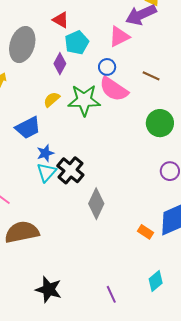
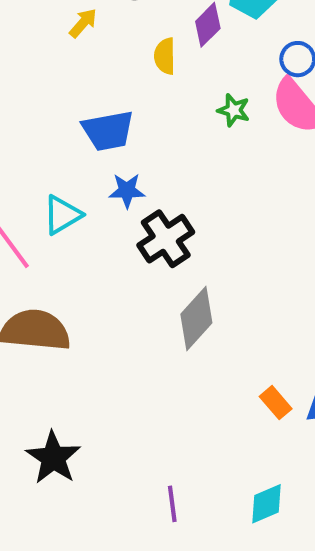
yellow semicircle: (52, 99) -> (165, 56), moved, turned -66
green star: (84, 100) -> (234, 110), size x0.5
cyan triangle: (46, 172) -> (62, 215), moved

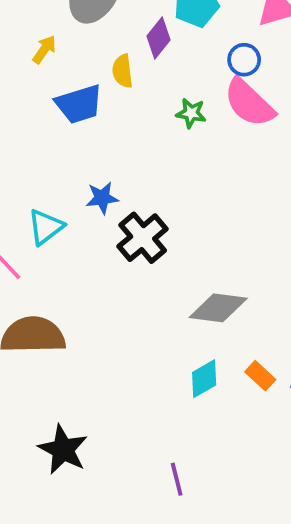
blue trapezoid: (108, 131) -> (79, 104), moved
gray diamond: (196, 318) -> (218, 308), moved, turned 62
cyan diamond: (267, 504) -> (204, 379), moved

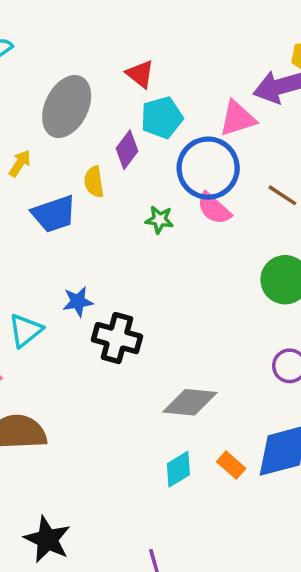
blue circle: (244, 60) -> (208, 168), size x2.0
pink semicircle: (249, 103) -> (214, 208), size x0.7
black cross: (143, 238) -> (117, 338), turned -33

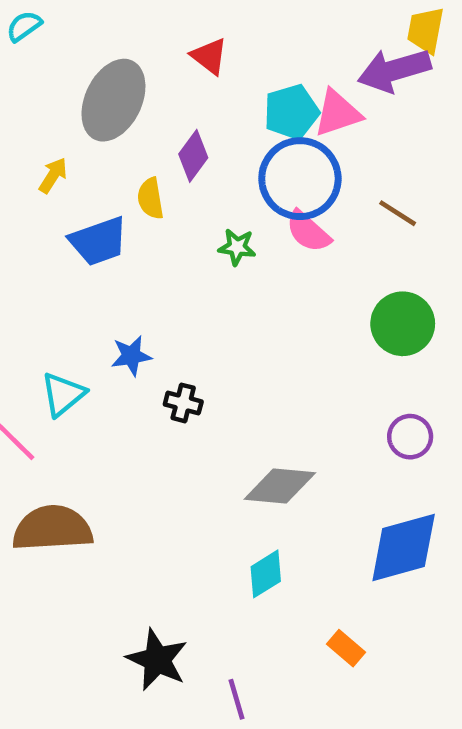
cyan pentagon: (162, 118) -> (291, 112), moved
black cross: (117, 338) -> (183, 403), size x0.6
orange rectangle: (231, 465) -> (346, 648), moved
black star: (47, 539) -> (157, 660), moved

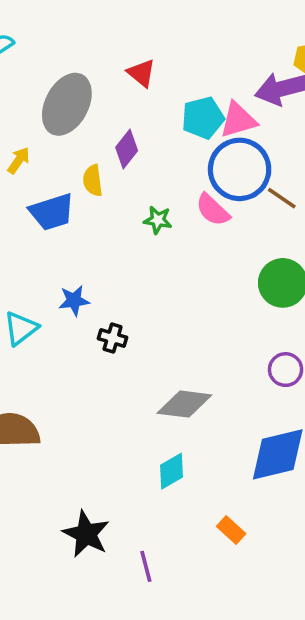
blue circle: (300, 179) -> (240, 169), moved

